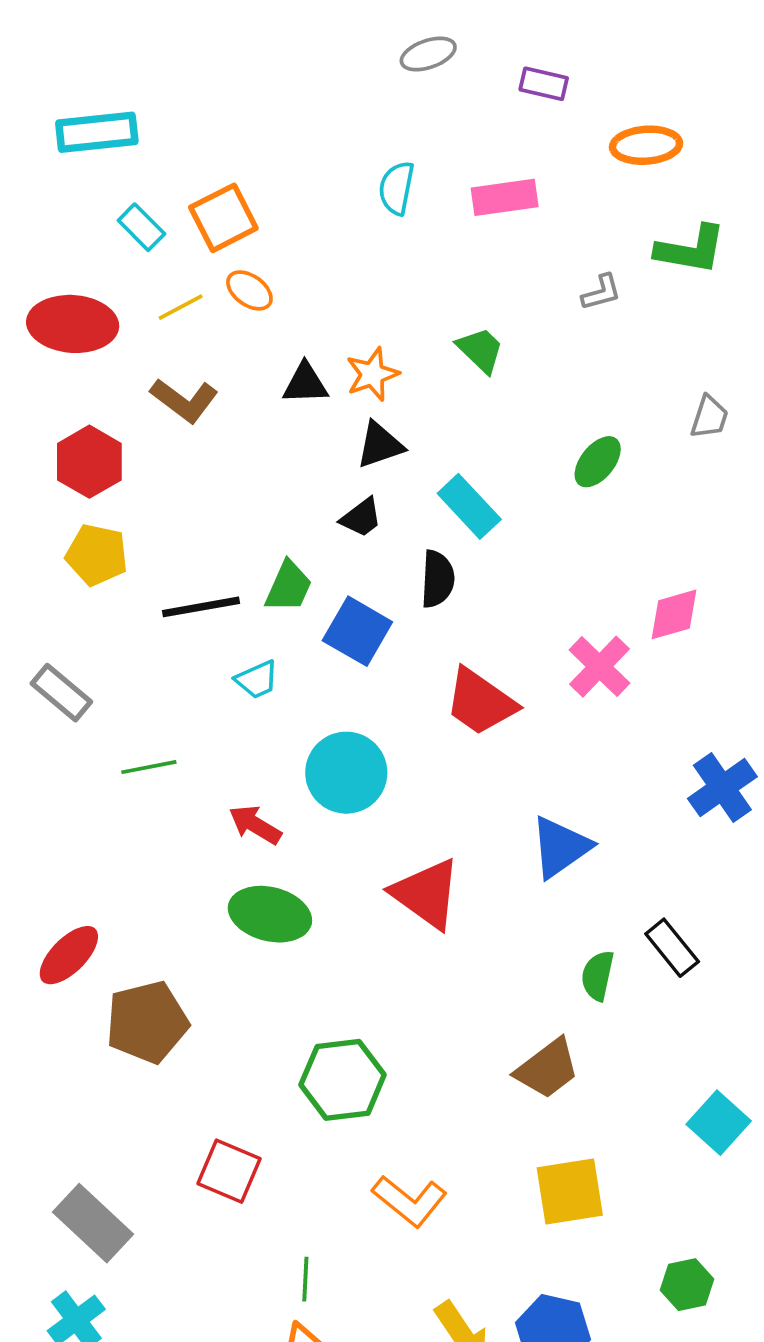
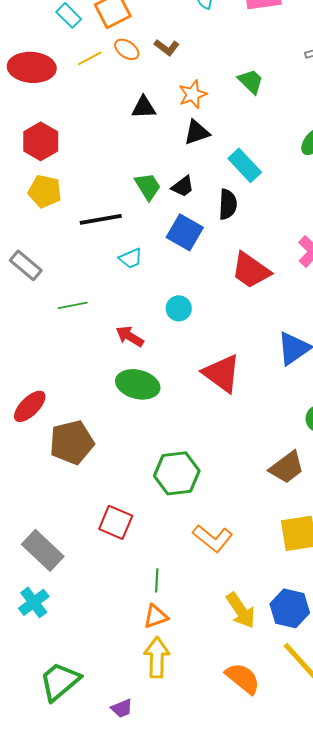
black triangle: (305, 384) -> (144, 107), moved
brown L-shape: (184, 400) -> (167, 47), moved, size x0.7
black trapezoid: (361, 518) -> (183, 186), moved
green trapezoid: (289, 586) -> (148, 186), moved, turned -56
cyan circle: (346, 773) -> (179, 308), size x0.6

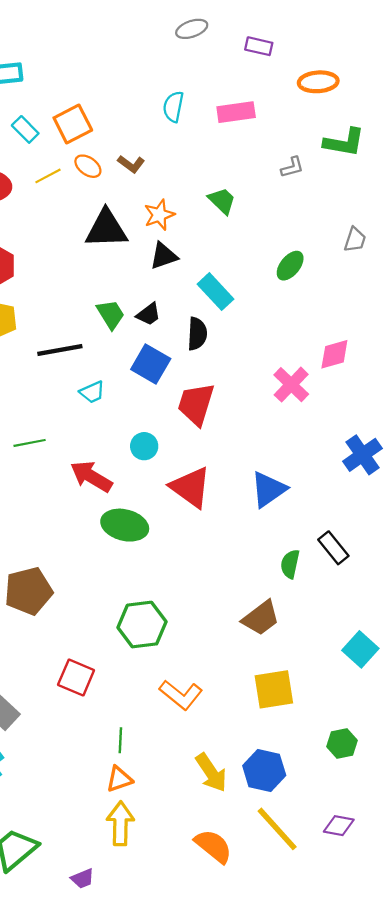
black triangle: (144, 107) -> (106, 229), size x1.6
red trapezoid: (251, 270) -> (196, 404), moved, turned 72
red arrow: (130, 336) -> (91, 476), size x1.4
red triangle: (222, 373) -> (191, 487), moved
green ellipse: (138, 384) -> (125, 525), moved

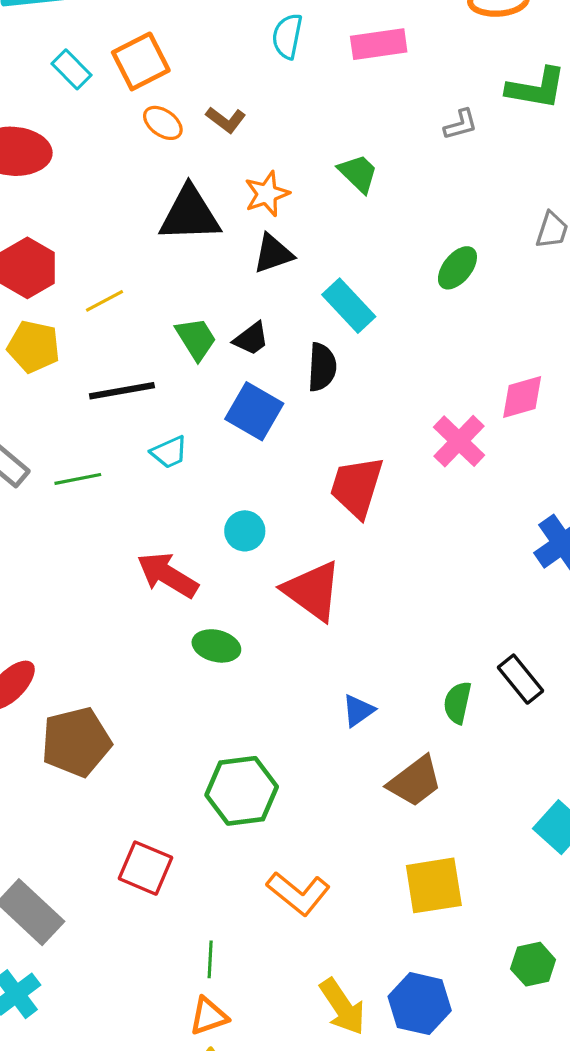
yellow line: (48, 176) -> (105, 301), moved
red trapezoid: (196, 404) -> (357, 487), moved
green line: (30, 443) -> (78, 479), moved
blue triangle: (268, 489) -> (358, 711), moved, size x0.6
green ellipse: (125, 525) -> (216, 646), size x0.7

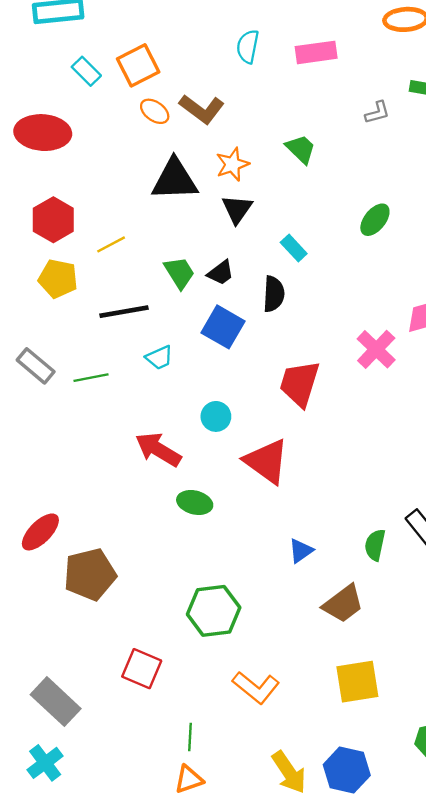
brown L-shape: (226, 120) -> (202, 109), size x1.5
black triangle: (273, 254) -> (237, 209), turned -36
cyan rectangle: (349, 306) -> (294, 248), size x0.7

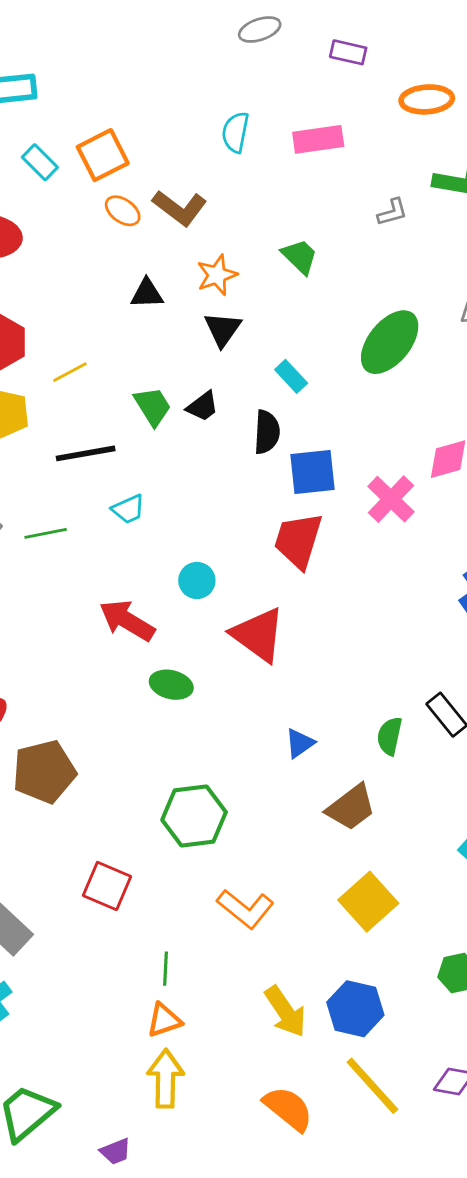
black triangle: (175, 180) -> (147, 294), size x0.6
green ellipse: (375, 220) -> (390, 342), size x1.6
blue square: (223, 327) -> (313, 472), moved, turned -36
yellow square: (357, 682) -> (368, 902), turned -33

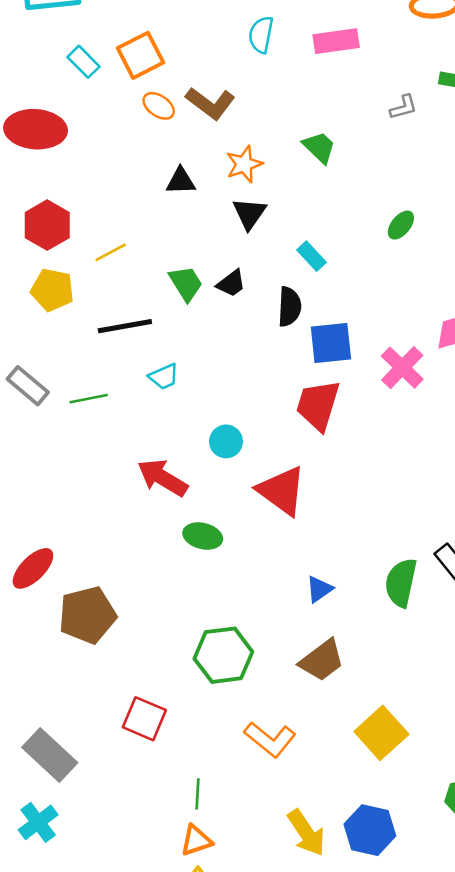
green ellipse: (390, 342) -> (401, 225), size x0.5
green semicircle: (390, 736) -> (401, 583), size x1.4
brown trapezoid: (351, 807) -> (322, 660), moved

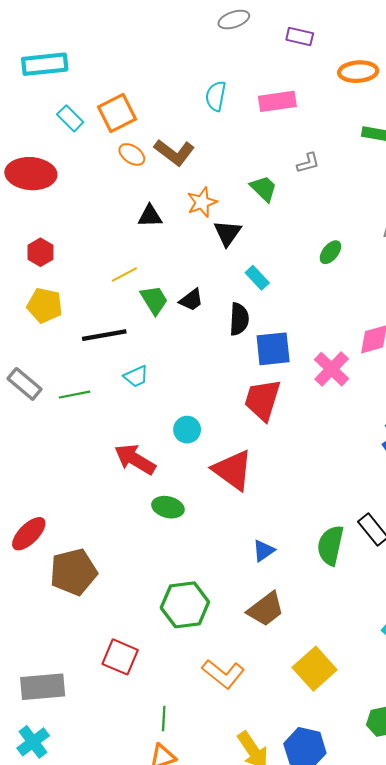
gray L-shape: (403, 107) -> (308, 163), moved
black triangle: (249, 213) -> (227, 233), moved
red hexagon: (47, 225) -> (40, 252), size x0.7
yellow line: (111, 252) -> (124, 274), moved
gray rectangle: (50, 755) -> (43, 687), turned -48

